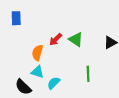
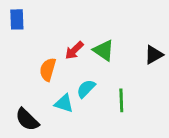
cyan triangle: (37, 72) -> (64, 103), moved
cyan semicircle: (54, 83) -> (86, 89), moved

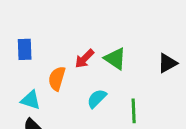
blue rectangle: (17, 19) -> (25, 49), moved
cyan triangle: (64, 103) -> (31, 100), moved

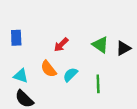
green triangle: (115, 59) -> (100, 45), moved
orange semicircle: (57, 79) -> (48, 69), moved, turned -54

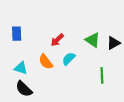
cyan semicircle: (70, 75) -> (69, 59), moved
green line: (98, 84) -> (102, 75), moved

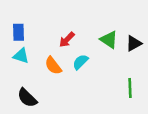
cyan triangle: (21, 68) -> (21, 56), moved
green line: (102, 75) -> (130, 88), moved

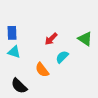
orange semicircle: (53, 66) -> (42, 70), moved

